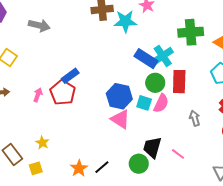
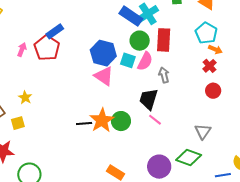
gray arrow: (195, 118) -> (164, 75), moved
black trapezoid: (152, 147) -> (149, 99), moved
pink line: (178, 154) -> (155, 120), moved
black line: (102, 167) -> (84, 124), turned 35
orange star: (79, 168) -> (102, 120), moved, size x1.4

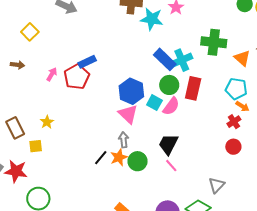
cyan pentagon: (206, 33) -> (236, 89), turned -30
gray arrow: (164, 75) -> (124, 140), moved
orange star: (102, 120) -> (119, 157), size x0.7
black line: (84, 124) -> (101, 158), turned -56

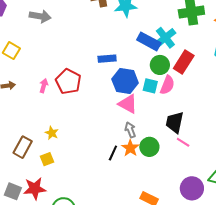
blue rectangle: (87, 62) -> (107, 59), moved, turned 36
red rectangle: (193, 88) -> (184, 62), turned 35
brown rectangle: (15, 128) -> (23, 147), turned 70

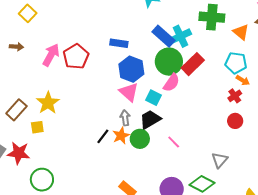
green circle: (160, 65) -> (169, 62), size x1.4
pink arrow: (44, 86) -> (51, 55), size x1.6
cyan square: (150, 86) -> (153, 98), moved
black trapezoid: (175, 122) -> (150, 119), moved, turned 35
yellow star: (52, 133) -> (48, 103), size x1.6

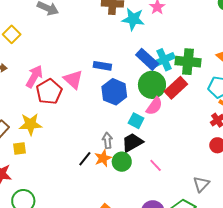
green cross: (212, 17) -> (188, 62), moved
red pentagon: (76, 57) -> (49, 92), moved
pink triangle: (129, 92) -> (73, 79), moved
yellow star: (48, 103) -> (30, 124), turned 30

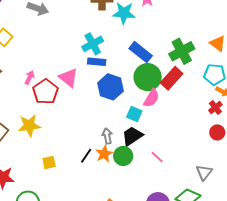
cyan cross: (164, 60) -> (93, 44), moved
green cross: (188, 62) -> (182, 51), turned -30
pink arrow: (34, 76) -> (30, 77), size x0.6
yellow square: (19, 148) -> (49, 163), moved

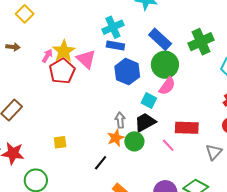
red rectangle: (172, 78) -> (187, 128), moved, turned 45
yellow star: (29, 125) -> (64, 51), moved, turned -30
black line: (86, 156) -> (101, 163), moved
gray triangle: (204, 172) -> (214, 152), moved

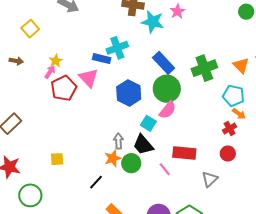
blue rectangle: (115, 46) -> (102, 59), moved
yellow star: (64, 51) -> (56, 61), moved, size x0.6
black trapezoid: (145, 122) -> (143, 145), turned -105

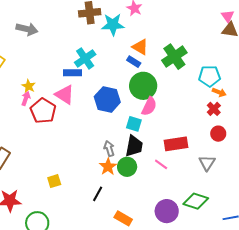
blue rectangle: (164, 63) -> (134, 62), size x0.6
orange triangle: (241, 66) -> (140, 47), moved
black trapezoid: (143, 145) -> (134, 146), turned -115

